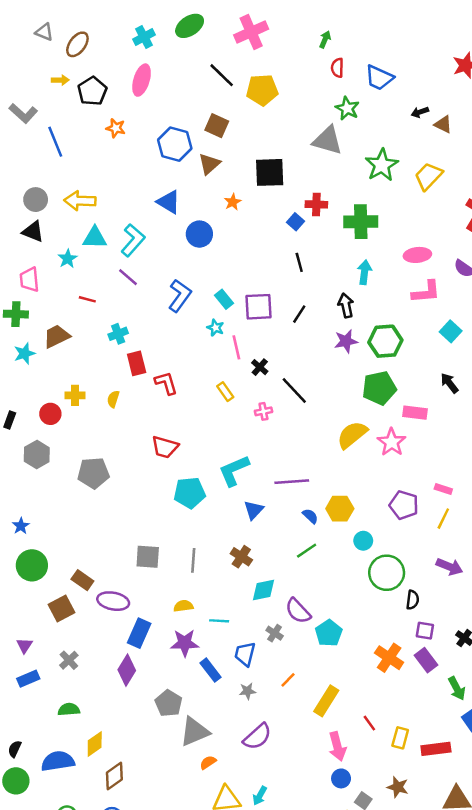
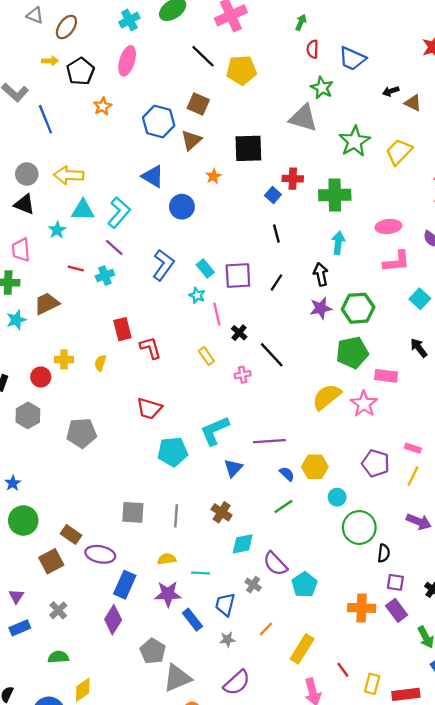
orange star: (116, 128) -> (103, 106), turned 30
cyan cross: (118, 334) -> (105, 276), moved
orange cross: (389, 658) -> (362, 608), turned -32

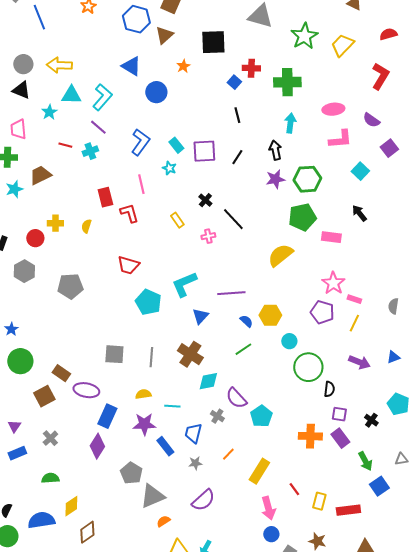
pink line: (217, 314) -> (141, 184), moved
pink star: (364, 404) -> (333, 283), moved
cyan pentagon: (173, 452) -> (148, 302), turned 30
brown cross: (222, 512) -> (190, 354), size x1.4

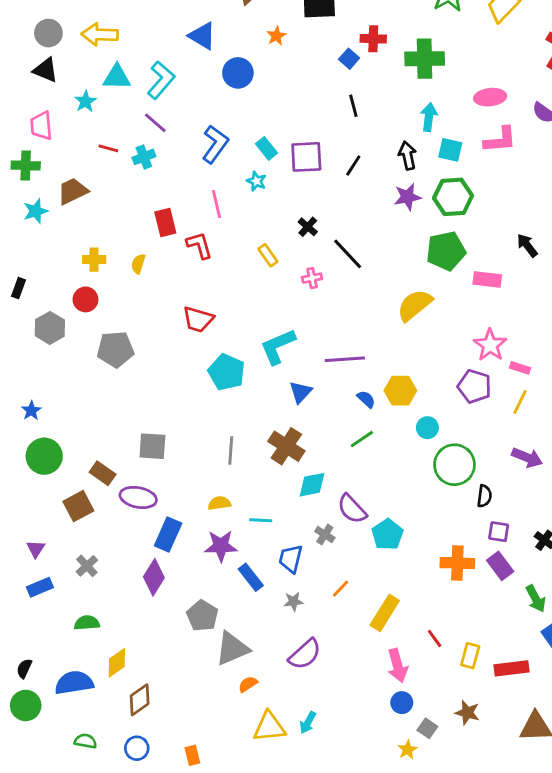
cyan square: (360, 171) -> (450, 150), moved, turned -30
red circle: (35, 238) -> (85, 299), moved
gray square: (114, 354) -> (152, 446), moved

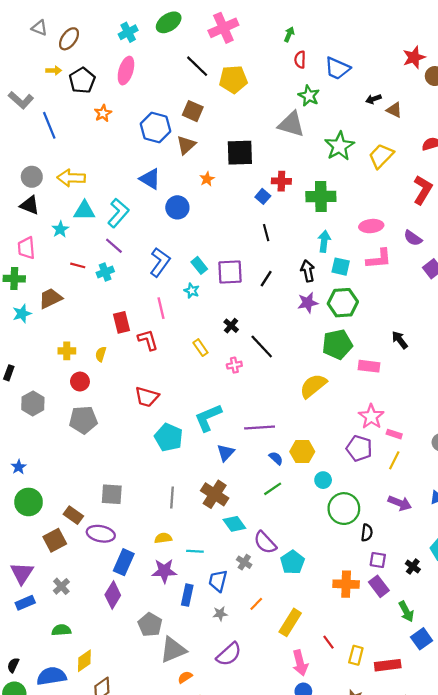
red circle: (85, 299) -> (80, 382), moved
cyan diamond: (312, 485) -> (234, 524), turned 65
purple triangle: (36, 549) -> (22, 573), size x1.6
blue rectangle: (251, 577) -> (187, 595), turned 50

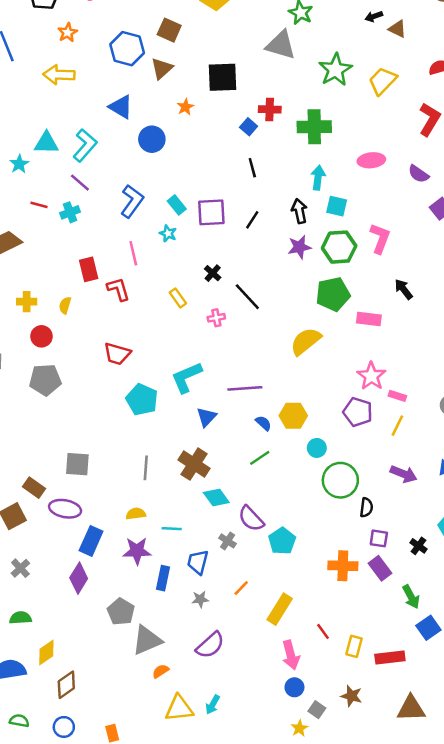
yellow arrow: (71, 178) -> (59, 75), moved
pink L-shape: (379, 259) -> (380, 238), moved, turned -64

